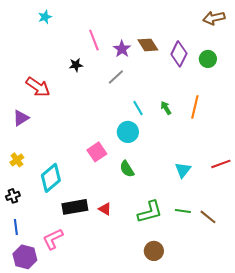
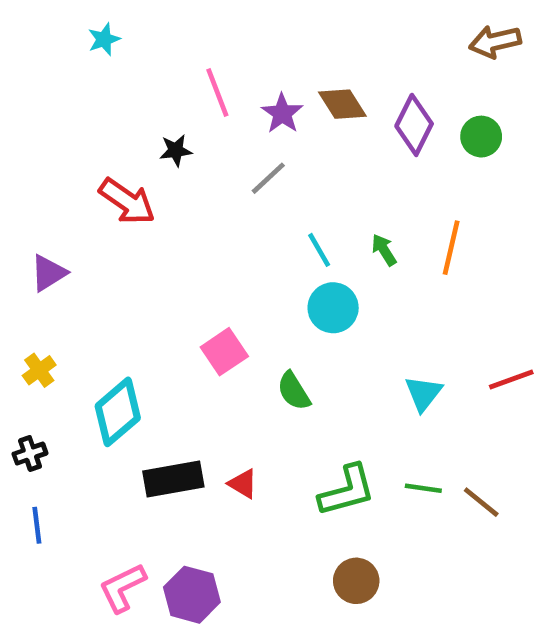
red arrow: (38, 87) -> (127, 201), moved
cyan circle: (128, 132) -> (333, 308), moved
pink L-shape: (53, 239) -> (122, 588), moved
purple hexagon: (25, 257) -> (192, 595), moved

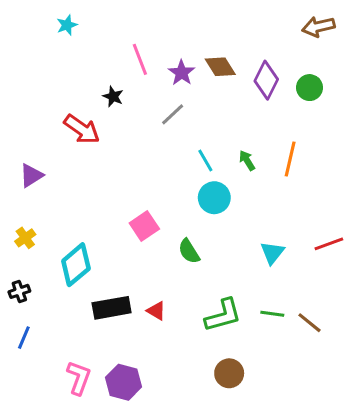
black star: (176, 150) -> (113, 97), turned 30
blue line: (37, 525) -> (24, 338), turned 30
pink L-shape: (122, 588) -> (79, 378), turned 136

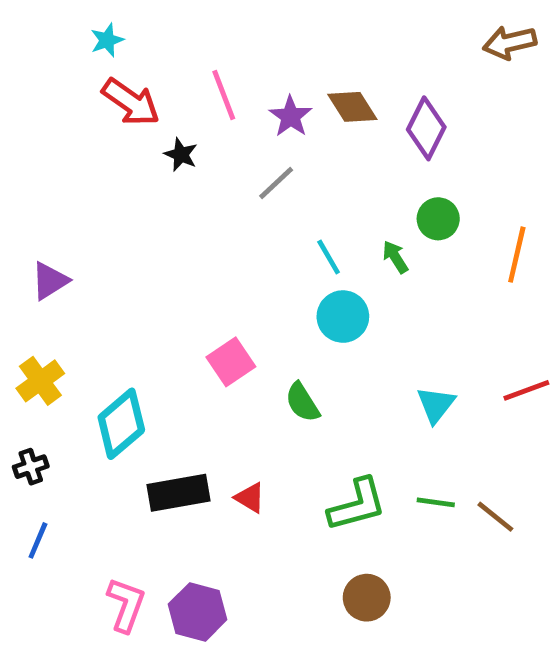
green circle: (310, 88) -> (438, 219), moved
red arrow: (82, 129) -> (131, 102), moved
orange line: (290, 159) -> (517, 255), moved
yellow cross: (25, 238) -> (40, 381), size x1.4

